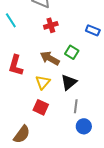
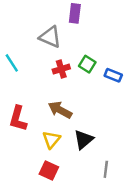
green square: (72, 52) -> (87, 64), moved
gray line: (76, 106) -> (106, 169), moved

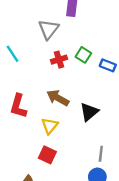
gray triangle: (50, 37) -> (49, 29), turned 45
black triangle: (84, 140) -> (89, 112), moved

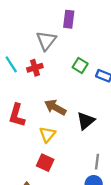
red cross: (59, 60) -> (35, 68), moved

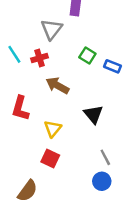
brown arrow: (55, 107) -> (57, 85), moved
black triangle: (86, 121) -> (93, 114), turned -30
gray line: (97, 162) -> (105, 157), turned -35

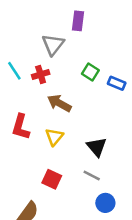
black triangle: (93, 114) -> (97, 147), moved
yellow triangle: (53, 129) -> (54, 137), moved
gray line: (105, 157) -> (92, 175), moved, turned -35

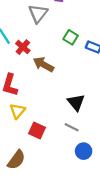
red cross: (41, 74) -> (23, 47), moved, turned -32
yellow triangle: (54, 137) -> (17, 111), moved

